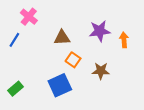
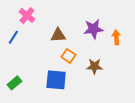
blue square: (60, 85) -> (56, 80), turned 30

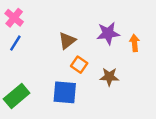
pink cross: (27, 15) -> (14, 18), moved
brown triangle: (58, 35) -> (67, 41), turned -35
green rectangle: (14, 83) -> (17, 96), size x1.5

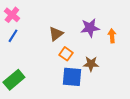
blue square: (65, 92) -> (72, 77), moved

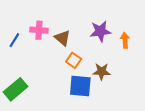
pink cross: (12, 15) -> (39, 30), moved, turned -35
brown triangle: (56, 34) -> (62, 38), turned -42

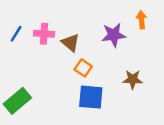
blue line: (14, 40) -> (16, 34), moved
orange arrow: (125, 40) -> (142, 20), moved
brown star: (102, 71) -> (133, 79), moved

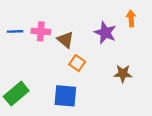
blue line: (16, 34) -> (15, 31), turned 56
purple star: (114, 35) -> (105, 33), turned 30
blue square: (91, 97) -> (65, 96), moved

